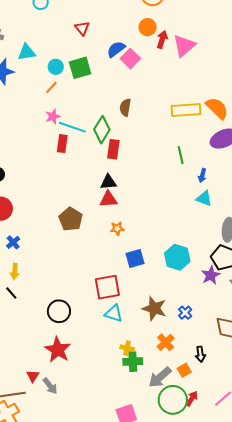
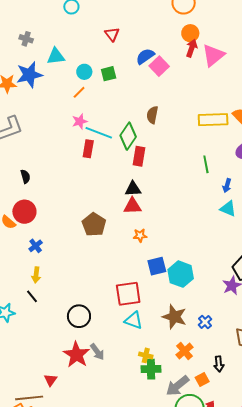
orange circle: (148, 27) -> (190, 33), moved
green square: (80, 68) -> (109, 74), size x0.7
cyan hexagon: (177, 257) -> (181, 274), moved
gray arrow: (50, 386) -> (97, 352), moved

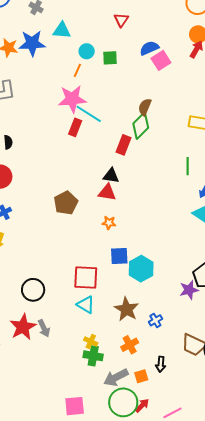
orange line: (79, 92) -> (77, 70), turned -32
pink star: (80, 121) -> (72, 99), size x1.8
green diamond: (128, 136) -> (141, 126), moved

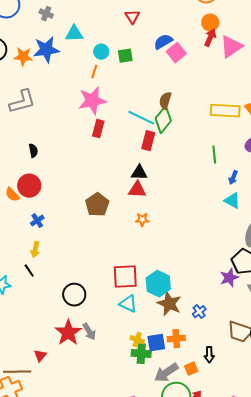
cyan line: (89, 114) -> (141, 118), moved
blue square: (119, 256) -> (156, 343), moved
cyan hexagon: (141, 269) -> (158, 284), moved
orange cross: (130, 345) -> (176, 339), turned 30

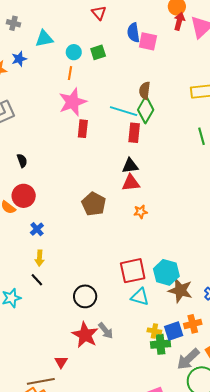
blue semicircle: (163, 42) -> (133, 33), turned -60
blue star: (46, 50) -> (19, 59), size x0.6
pink square: (176, 53) -> (148, 41), turned -30

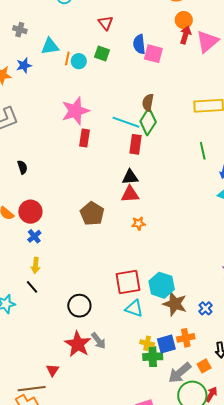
green square: (98, 52) -> (102, 53), moved, turned 35
orange line: (70, 73) -> (67, 58), moved
red circle: (24, 196) -> (30, 212), moved

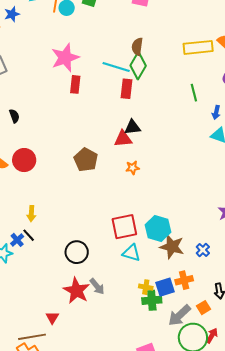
black triangle: (130, 177) -> (132, 127), moved
blue cross: (34, 236) -> (17, 240), moved

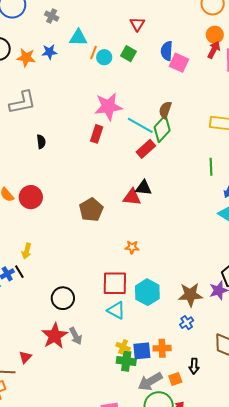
pink star: (65, 58) -> (108, 107), moved
red rectangle: (127, 89) -> (146, 149), turned 30
black semicircle: (14, 116) -> (41, 142), moved
orange star: (133, 168) -> (132, 247), moved
brown star: (172, 247) -> (190, 295), moved, turned -30

